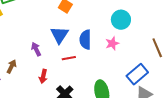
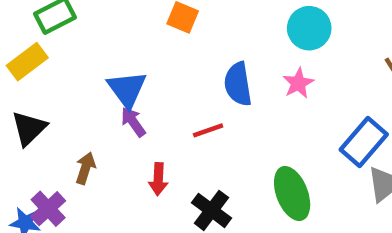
blue triangle: (59, 35) -> (127, 89), moved

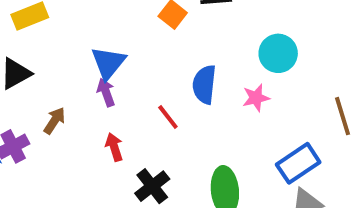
red line: (208, 130) -> (168, 117), turned 56
red arrow: (158, 179) -> (114, 147), turned 144

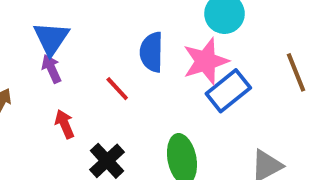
pink star: (256, 98) -> (206, 61), size x1.6
blue rectangle: (298, 163) -> (228, 91), moved

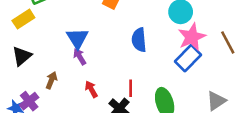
pink star: (206, 61) -> (192, 37), moved
red line: (117, 89) -> (131, 88), moved, turned 49

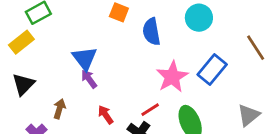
pink star: (192, 37) -> (172, 77), moved
blue semicircle: (139, 40) -> (151, 32), moved
red line: (131, 88) -> (150, 110), turned 63

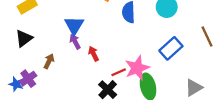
pink star: (172, 77) -> (137, 68), moved
red arrow: (106, 115) -> (94, 54), moved

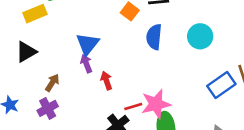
blue rectangle: (171, 48) -> (221, 85), moved
purple cross: (28, 79) -> (48, 108), moved

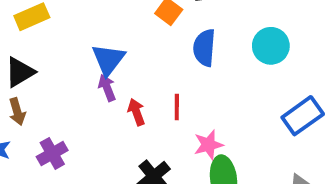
brown arrow: (52, 83) -> (17, 112), moved, turned 132
pink star: (156, 104) -> (208, 145), size x0.7
red line: (133, 106) -> (177, 107), moved, turned -72

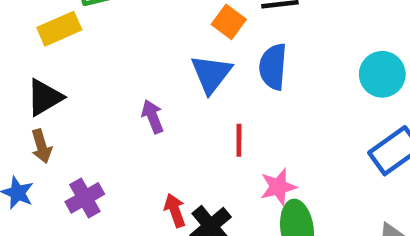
cyan circle: (271, 46) -> (382, 74), moved
blue triangle: (108, 60) -> (211, 74), moved
red arrow: (136, 112) -> (175, 210), moved

